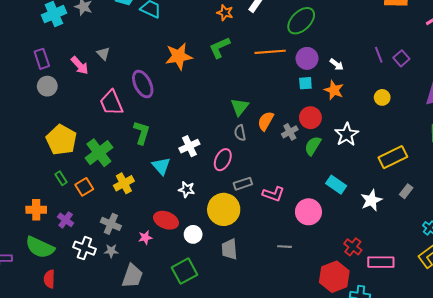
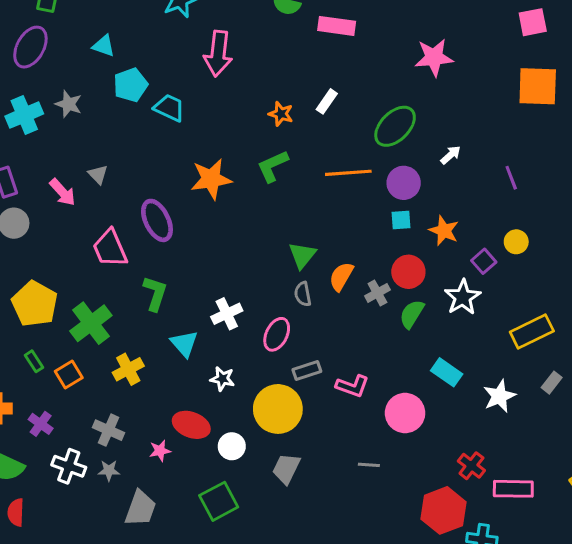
purple square: (401, 58) -> (484, 261), moved
white arrow: (337, 64) -> (451, 155), moved, turned -80
gray trapezoid: (229, 249) -> (286, 469), turned 30

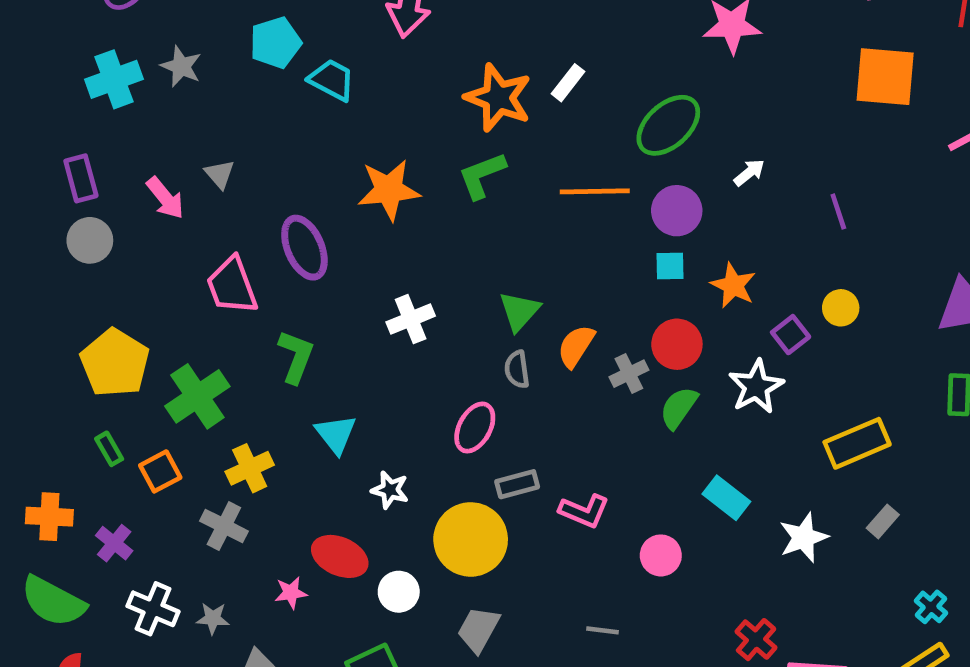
orange star: (281, 114) -> (498, 98), size x1.8
white cross: (227, 314) -> (411, 319), moved
pink circle: (405, 413) -> (661, 555), size x0.7
gray cross: (109, 430) -> (224, 526), moved

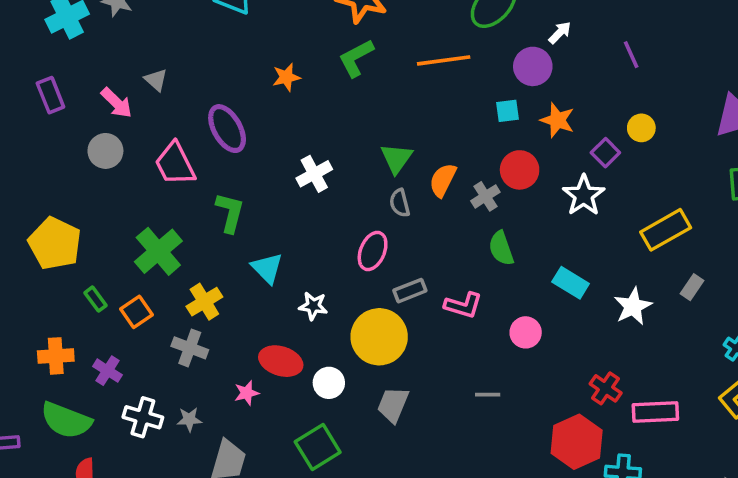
orange star: (389, 190) -> (286, 77), size x0.6
purple circle: (677, 211) -> (533, 66), moved
gray circle: (90, 240) -> (105, 151), moved
yellow pentagon: (115, 363) -> (55, 243), moved
green semicircle: (679, 408) -> (501, 248), moved, turned -48

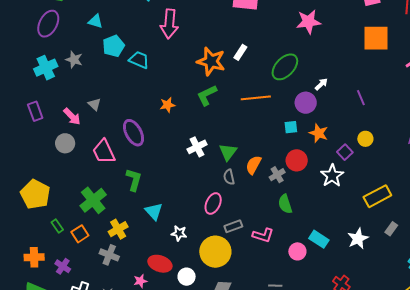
white cross: (314, 174) -> (197, 147), moved
cyan rectangle: (571, 283) -> (319, 239), moved

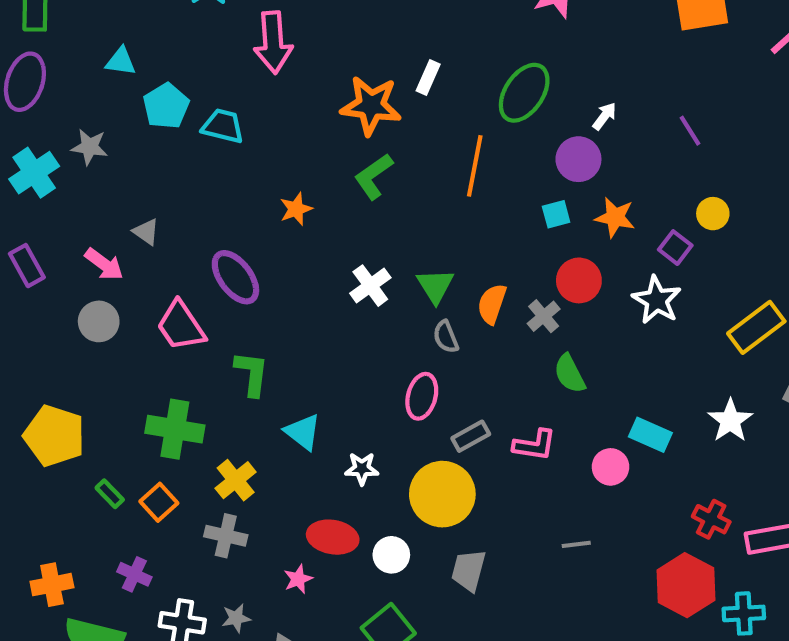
orange line: (256, 98) -> (475, 166), turned -64
green cross: (93, 200) -> (175, 429), turned -32
orange cross: (34, 257) -> (52, 585), moved

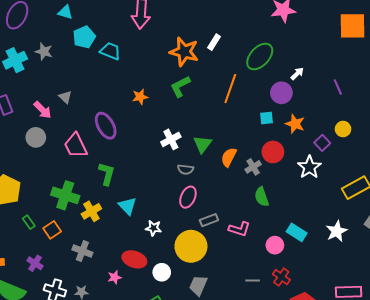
gray semicircle: (446, 337) -> (186, 169), moved, turned -70
yellow cross: (236, 480) -> (91, 211), moved
red cross: (711, 519) -> (281, 277), moved

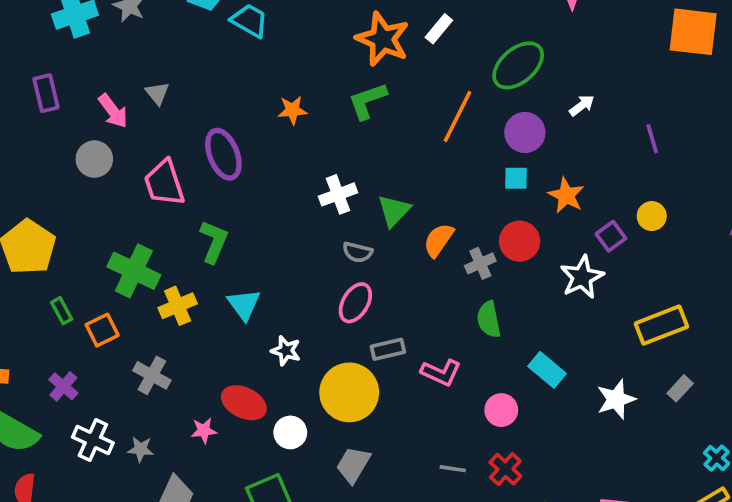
purple circle: (281, 93) -> (525, 132), moved
cyan rectangle: (297, 232) -> (547, 370), moved

